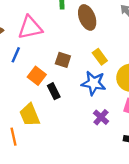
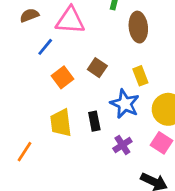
black rectangle: (54, 91) -> (94, 121), moved
yellow trapezoid: (30, 115) -> (61, 123), moved
orange line: (14, 137) -> (24, 152), moved, turned 30

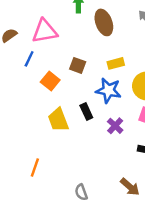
yellow rectangle: (140, 76) -> (116, 63), turned -70
orange line: (24, 152) -> (35, 167), moved

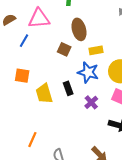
brown ellipse: (104, 22) -> (79, 29), moved
orange square: (50, 81) -> (22, 76), moved, turned -35
orange line: (35, 167) -> (32, 140), moved

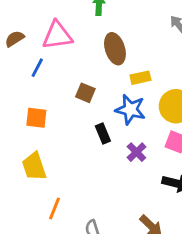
brown square: (64, 49) -> (85, 93), moved
yellow trapezoid: (44, 94) -> (34, 166), moved

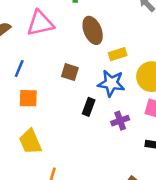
blue line: (37, 68) -> (19, 69), moved
black rectangle: (103, 134) -> (89, 107), turned 48
purple cross: (136, 152) -> (120, 121), turned 30

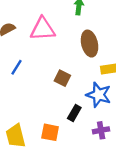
orange square: (28, 98) -> (50, 132), moved

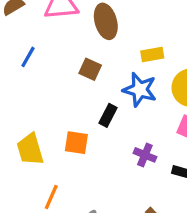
brown ellipse: (90, 44) -> (106, 21), moved
purple cross: (101, 130) -> (145, 155), moved, turned 35

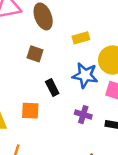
blue star: (140, 90) -> (85, 75), moved
black rectangle: (108, 115) -> (52, 87), turned -49

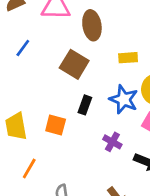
brown square: (35, 54) -> (74, 64), size x1.5
black rectangle: (52, 87) -> (85, 105), turned 35

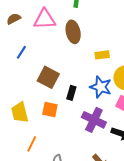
brown square: (74, 64) -> (48, 77), moved
purple cross: (112, 142) -> (94, 120), size x1.6

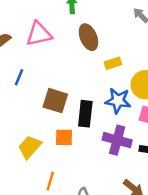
brown ellipse: (73, 32) -> (88, 37), moved
black rectangle: (71, 93) -> (85, 114), size x1.5
yellow trapezoid: (20, 112) -> (30, 147), turned 65

